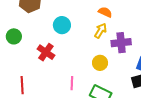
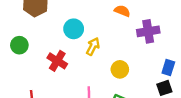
yellow arrow: (101, 31) -> (93, 46), moved
purple cross: (121, 43) -> (148, 31), moved

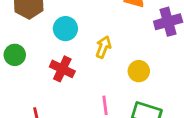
cyan circle: (74, 29) -> (65, 29), moved

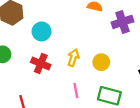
yellow arrow: (103, 47) -> (73, 58), moved

